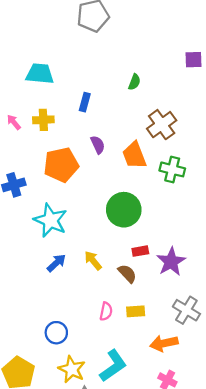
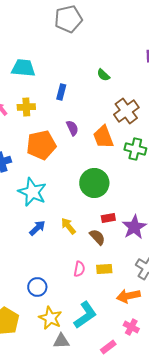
green semicircle: (134, 82) -> (103, 75), turned 112

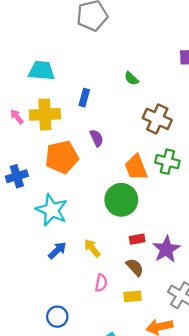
yellow cross: (26, 107) -> (45, 114), size x1.5
brown cross: (126, 111) -> (157, 119), turned -30
orange trapezoid: (103, 137) -> (136, 167), moved
brown semicircle: (97, 237) -> (135, 267), moved
pink semicircle: (79, 269) -> (101, 283), moved

